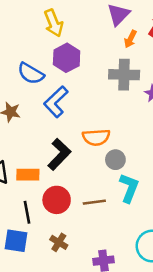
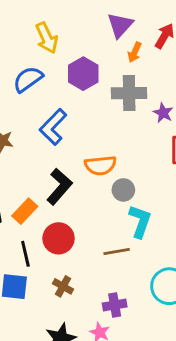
purple hexagon: (67, 58) -> (83, 74), moved
blue semicircle: (31, 73) -> (28, 79), moved, turned 116
orange rectangle: (28, 175) -> (25, 211), turned -45
brown line: (94, 202) -> (117, 252), moved

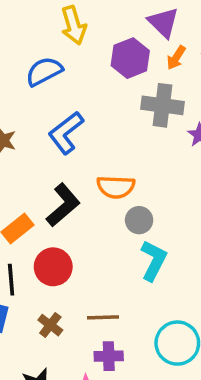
purple triangle: (120, 25) -> (163, 23), turned -36
purple hexagon: (83, 74) -> (130, 58), moved
brown line: (117, 252) -> (103, 317), moved

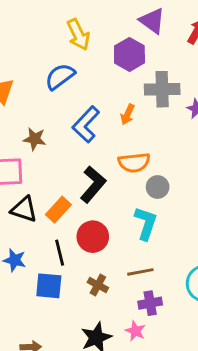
orange arrow: (176, 58) -> (128, 114), moved
cyan L-shape: (154, 260) -> (146, 223), moved

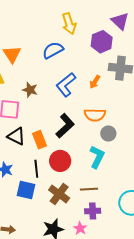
orange rectangle: (58, 210) -> (39, 140), turned -72
brown cross: (98, 285) -> (59, 194), size x1.5

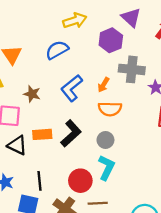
yellow arrow: (69, 24) -> (75, 21), turned -90
orange semicircle: (95, 115) -> (110, 109), moved
gray circle: (108, 134) -> (105, 140), moved
orange rectangle: (39, 140) -> (42, 134), moved, turned -72
red circle: (60, 161) -> (80, 181), moved

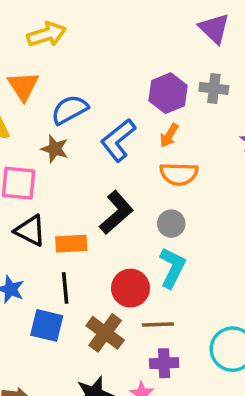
yellow arrow: (75, 21) -> (47, 34), moved
purple hexagon: (111, 40) -> (168, 93), moved
blue semicircle: (57, 50) -> (70, 110), moved
gray cross: (132, 69) -> (214, 88), moved, size x0.7
orange rectangle: (42, 134) -> (71, 244), moved

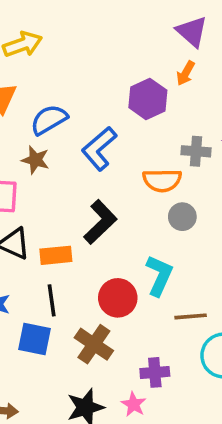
gray cross: (214, 88) -> (196, 151), moved
orange arrow: (169, 135) -> (186, 73), moved
gray circle: (171, 224) -> (182, 217), moved
brown line: (158, 324) -> (191, 316), moved

